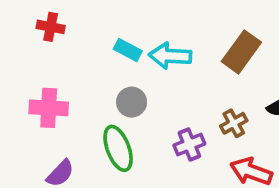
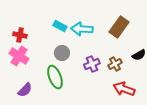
red cross: (51, 27) -> (20, 35), moved
pink cross: (49, 108) -> (19, 56), turned 30
purple cross: (189, 145) -> (92, 64), moved

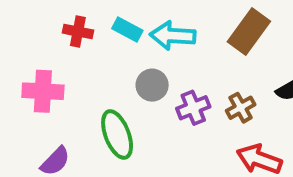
red cross: (20, 35) -> (78, 32), moved
gray circle: (62, 53) -> (152, 85), moved
pink cross: (19, 56) -> (43, 91), turned -30

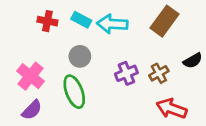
gray circle: (152, 85) -> (80, 56), moved
pink cross: (43, 91) -> (30, 76), moved, turned 36

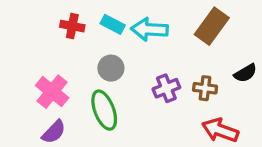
brown cross: (159, 73) -> (205, 88), turned 36

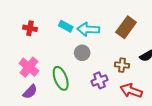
red cross: (72, 26) -> (30, 28), moved
gray circle: (111, 68) -> (82, 53), moved
purple cross: (166, 88) -> (99, 80), moved

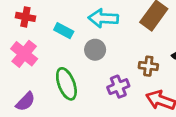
cyan rectangle: (66, 26) -> (64, 31), moved
pink cross: (29, 67) -> (24, 54), moved

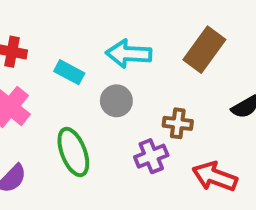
brown cross: (148, 66) -> (178, 123), moved

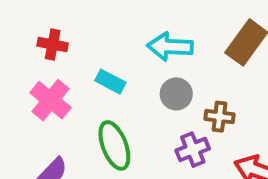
cyan rectangle: (69, 72) -> (110, 82), moved
gray circle: (116, 101) -> (176, 94), moved

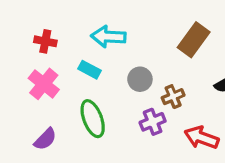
cyan arrow: (170, 47) -> (108, 37), moved
brown cross: (219, 117) -> (173, 97), turned -30

